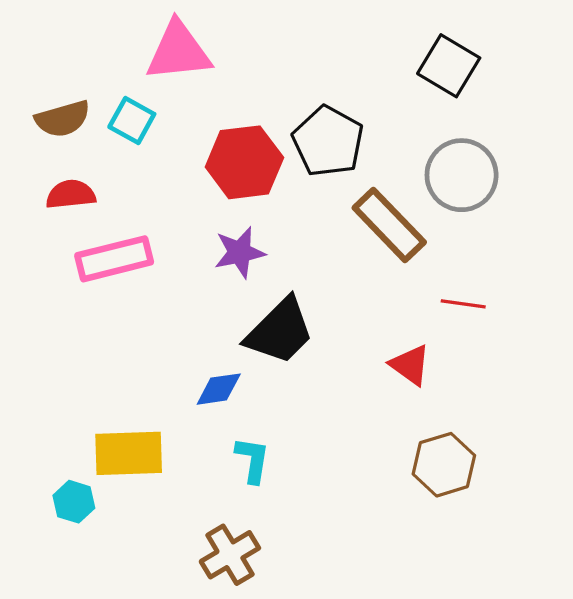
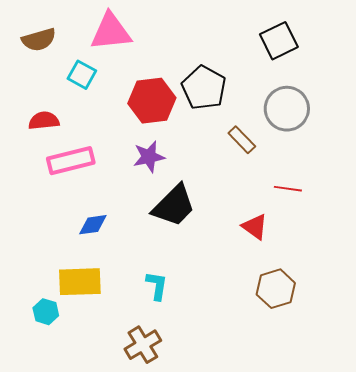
black square: (449, 66) -> (279, 41), turned 33
brown semicircle: (63, 119) -> (39, 40), moved
brown rectangle: (389, 225) -> (242, 140), size x0.6
blue diamond: (219, 389) -> (93, 225), moved

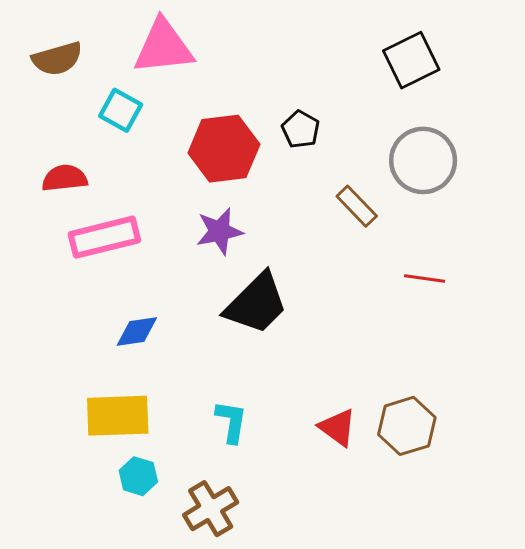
black pentagon: (204, 88) -> (301, 129), size x0.6
red triangle: (255, 227) -> (337, 427), moved
cyan hexagon: (46, 312) -> (138, 476), moved

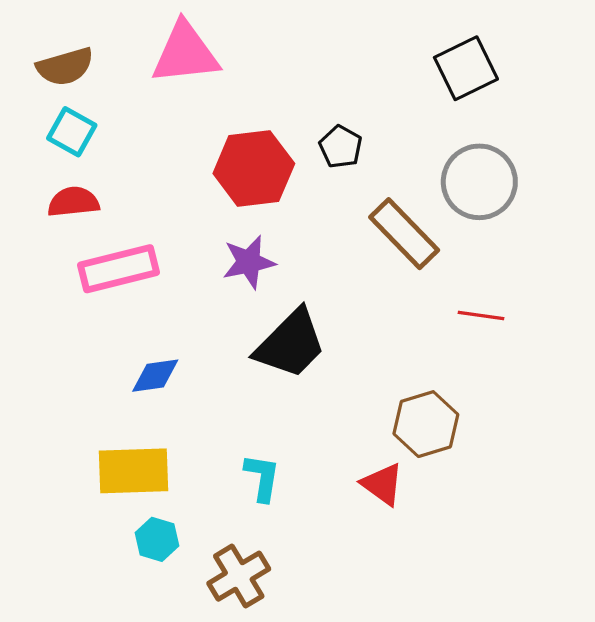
cyan square: (121, 110) -> (72, 132), moved
brown rectangle: (357, 206) -> (404, 234), size x1.5
brown hexagon: (407, 426) -> (426, 424), moved

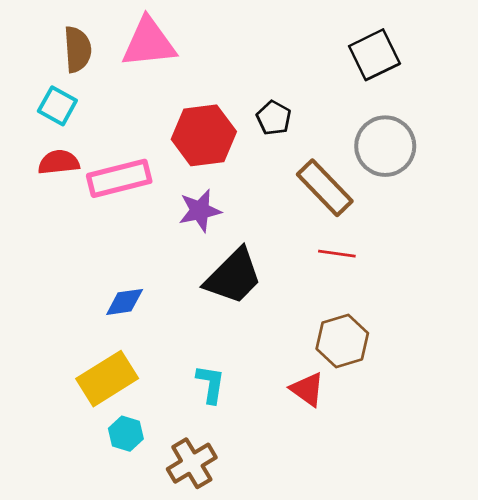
brown semicircle: (65, 67) -> (78, 49), moved, turned -78
pink rectangle: (119, 269) -> (119, 178), moved
red line: (481, 315) -> (337, 254), moved
yellow rectangle: (134, 471) -> (107, 379), turned -30

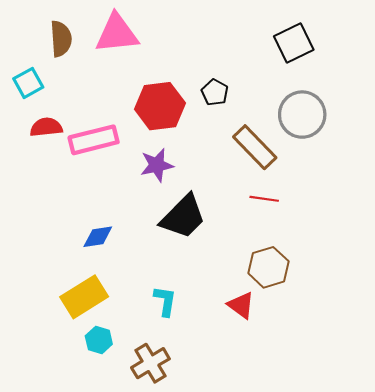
cyan square: (57, 106) -> (28, 83), moved, turned 32

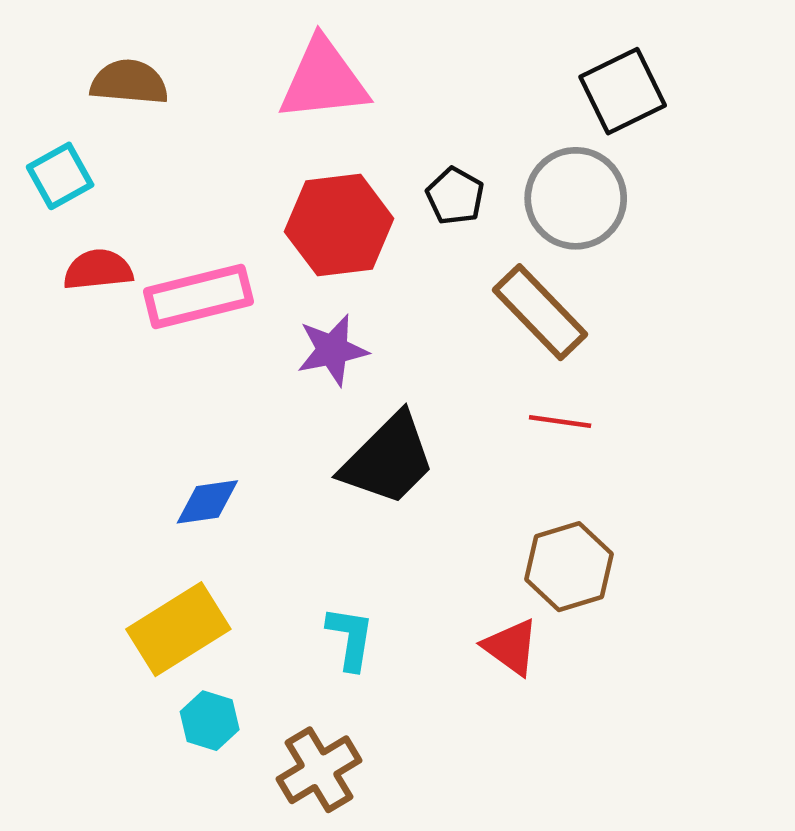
pink triangle: (117, 33) -> (323, 80), moved
brown semicircle: (61, 39) -> (129, 82), turned -81
gray circle: (302, 115) -> (576, 198), moved

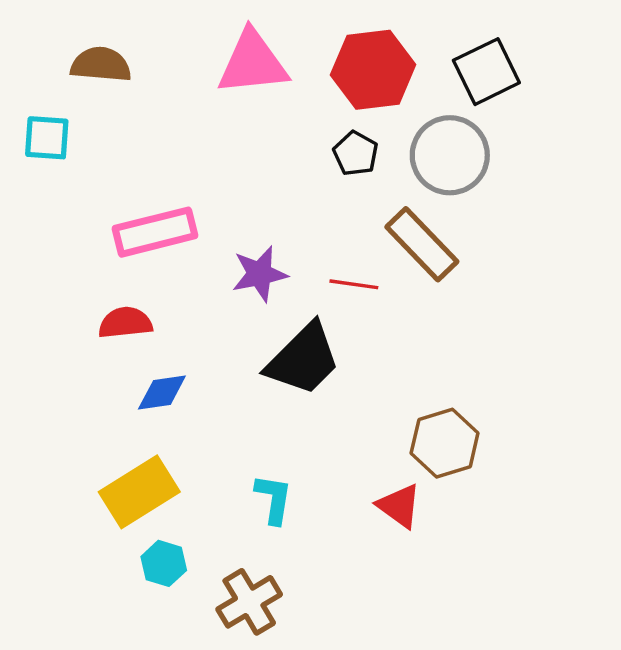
cyan square: (60, 176) -> (47, 138), turned 33
red hexagon: (339, 225) -> (373, 70), moved
red semicircle: (98, 270) -> (125, 323), moved
red line: (560, 422) -> (354, 284), moved

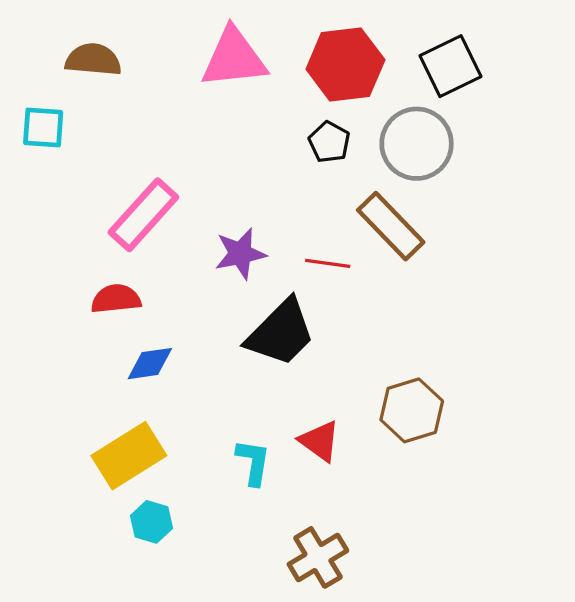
pink rectangle: (155, 232) -> (143, 215), turned -34
red triangle: (399, 506) -> (320, 441), moved
brown cross: (249, 602) -> (318, 557), moved

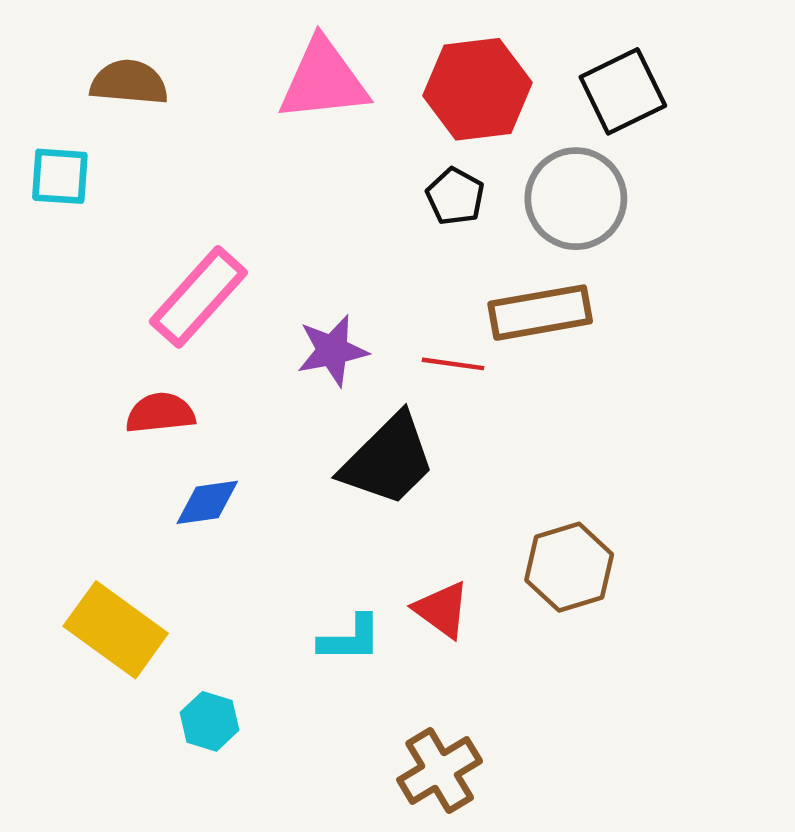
brown rectangle: (391, 226) -> (540, 313), turned -56
yellow rectangle: (129, 456) -> (116, 630), moved, turned 68
cyan L-shape: (253, 462) -> (350, 639), turned 81

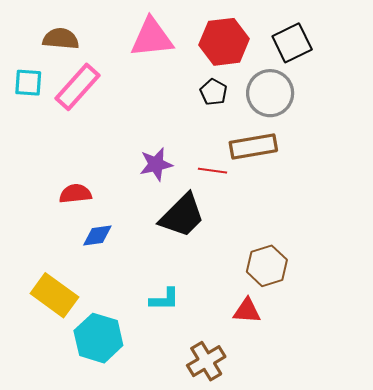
pink rectangle: (198, 297) -> (77, 87), moved
red triangle: (442, 610) -> (247, 311), moved, turned -32
cyan hexagon: (209, 721) -> (98, 338), size x1.8

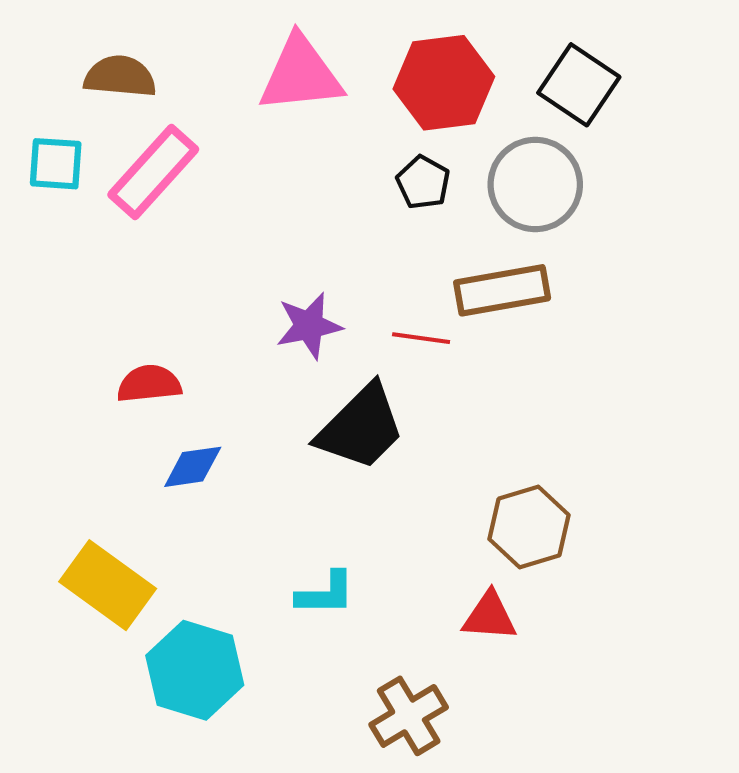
black square: (292, 43) -> (579, 85), turned -30

